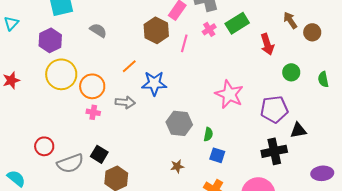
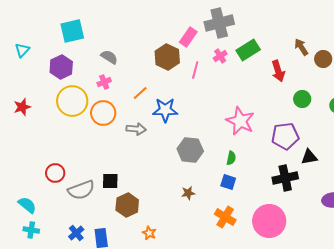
pink cross: (93, 112) -> (104, 82), moved, turned -32
green semicircle: (208, 134) -> (231, 158), moved
black square: (99, 154) -> (110, 181), turned -30

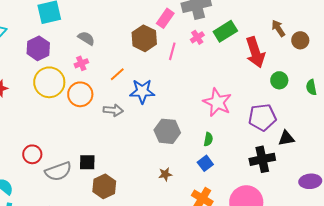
red arrow: (278, 71) -> (255, 52), size x1.4
blue square: (228, 182) -> (205, 163), turned 35

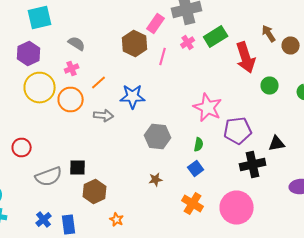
orange line: (117, 74) -> (99, 82), moved
purple pentagon: (262, 117) -> (238, 130), moved
red circle: (32, 154) -> (22, 148), moved

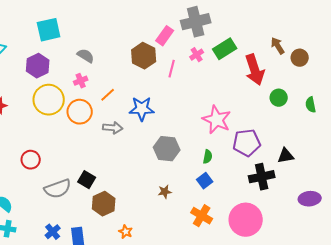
black square: (78, 168) -> (87, 180), turned 30

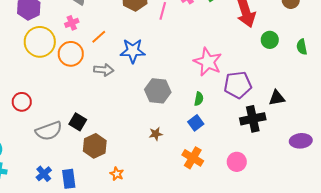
pink circle: (246, 220) -> (237, 162), size x0.6

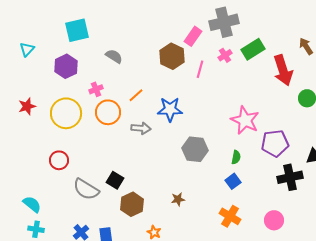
pink cross: (72, 23) -> (96, 89), moved
yellow circle: (40, 42) -> (66, 113), moved
gray semicircle: (49, 131) -> (86, 189), turned 52
brown star: (156, 134) -> (178, 199), moved

